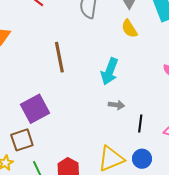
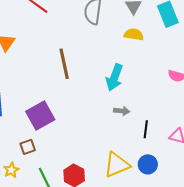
yellow semicircle: (129, 29) -> (134, 34), turned 132
brown square: (22, 140) -> (28, 147), size x0.7

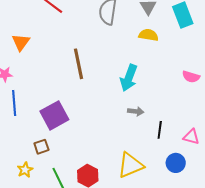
blue circle: (148, 164) -> (176, 163), moved

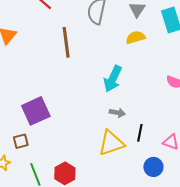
yellow semicircle: (148, 35) -> (135, 37), turned -30
brown line: (79, 64) -> (66, 42), moved
yellow triangle: (130, 165) -> (111, 143), moved

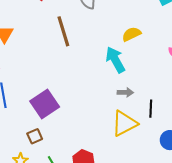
yellow semicircle: (135, 37) -> (131, 34), moved
cyan arrow: (113, 79) -> (115, 60), turned 136

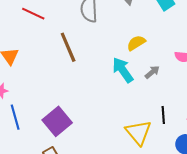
gray arrow: (125, 92) -> (152, 72), moved, turned -35
yellow triangle: (124, 123) -> (138, 132), turned -36

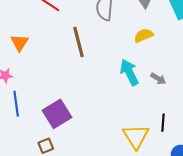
yellow semicircle: (136, 43) -> (144, 35), moved
gray arrow: (152, 72) -> (158, 79), turned 63

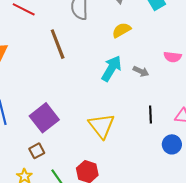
cyan arrow: (129, 72) -> (111, 68), turned 64
yellow triangle: (136, 136) -> (101, 126), moved

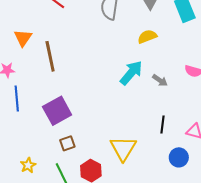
brown line: (58, 44) -> (50, 56), moved
yellow triangle: (101, 126) -> (123, 148), moved
brown square: (37, 151) -> (67, 143), moved

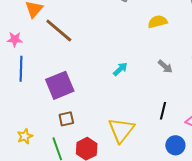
brown line: (50, 56) -> (59, 30), turned -44
cyan arrow: (131, 73) -> (120, 69), moved, size x0.6

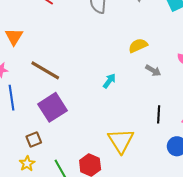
yellow semicircle: (158, 22) -> (138, 46), moved
brown line: (59, 30) -> (45, 70), moved
brown square: (66, 119) -> (34, 140), moved

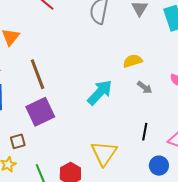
brown line: (45, 70) -> (37, 74), turned 32
cyan arrow: (109, 81) -> (100, 92), size x1.8

